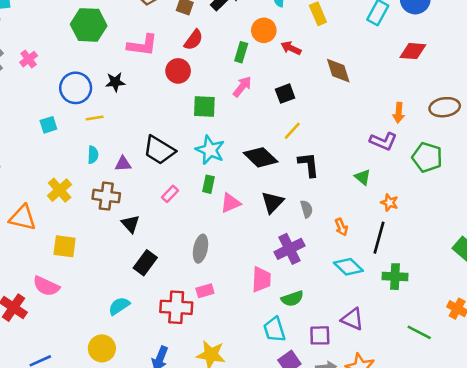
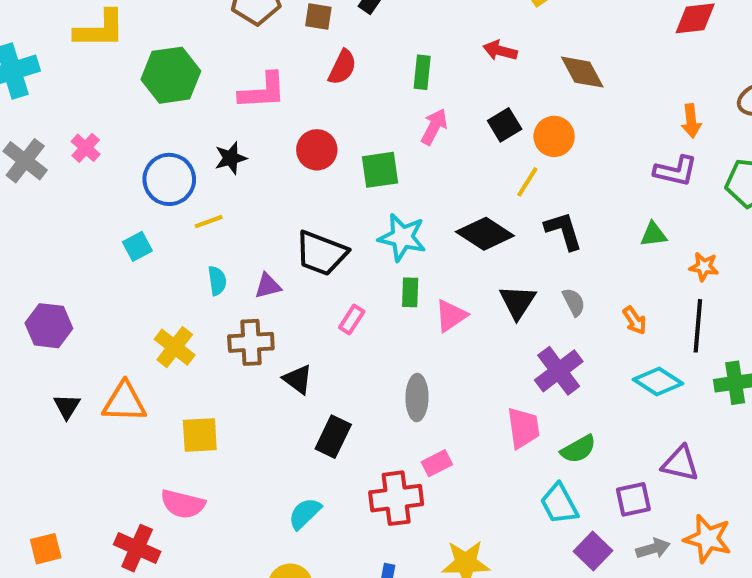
orange circle: (264, 30) -> (554, 136), moved
red circle: (178, 71) -> (317, 150), moved
green triangle: (363, 177) -> (653, 234), turned -36

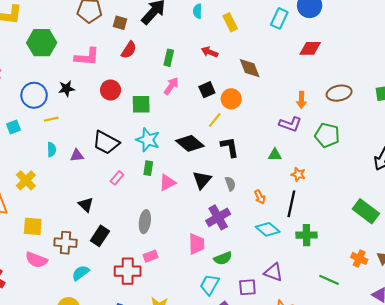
brown cross: (251, 342) -> (65, 243), moved
pink semicircle: (183, 504) -> (36, 260), moved
cyan trapezoid: (559, 504) -> (210, 285), turned 50

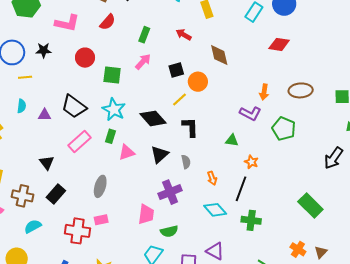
pink rectangle: (117, 178) -> (80, 141), size x1.6

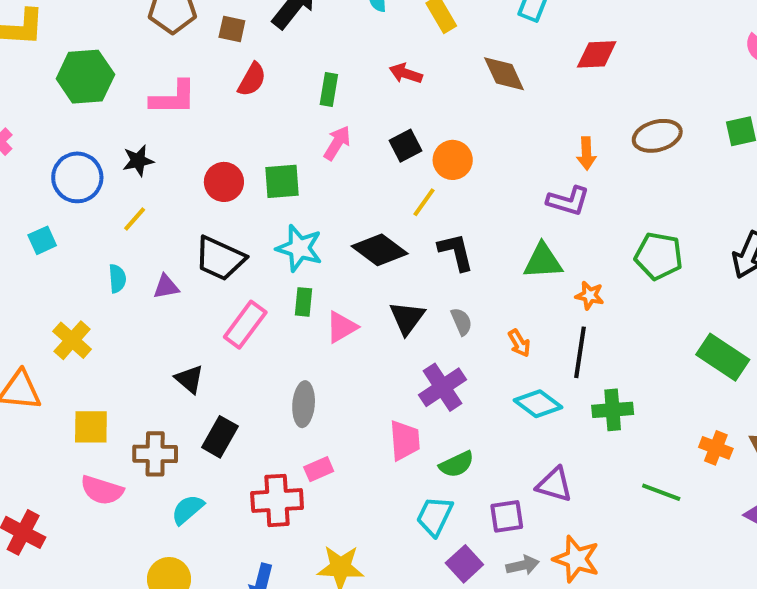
brown diamond: (219, 55) -> (504, 74), moved
red circle: (85, 58) -> (224, 182), moved
yellow line: (25, 77) -> (135, 219), moved, turned -32
green pentagon: (284, 129) -> (659, 256), moved
green triangle: (232, 140) -> (543, 261), size x1.5

